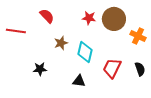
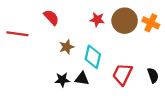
orange cross: (138, 36) -> (151, 23), moved
black star: (40, 69) -> (62, 80), moved
black triangle: (79, 81) -> (82, 79), moved

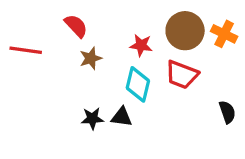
red star: (97, 20) -> (141, 45), moved
brown star: (67, 47) -> (91, 58), moved
red trapezoid: (122, 74) -> (182, 75), moved, turned -95

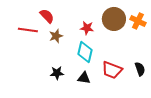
red line: (26, 50) -> (28, 30), moved
red trapezoid: (182, 75) -> (112, 70), moved
black triangle: (122, 117) -> (84, 78), moved

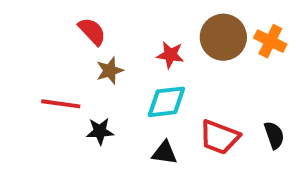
red line: (28, 30) -> (61, 104), moved
cyan diamond: (85, 52) -> (166, 102), turned 70
black star: (57, 73) -> (100, 131), moved

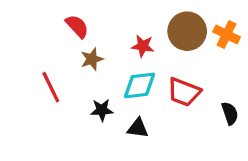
red line: (61, 104) -> (51, 87), turned 56
black star: (100, 131) -> (102, 110), moved
red trapezoid: (219, 137) -> (184, 92), moved

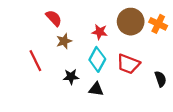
cyan diamond: (140, 85) -> (97, 59), turned -55

